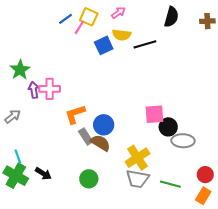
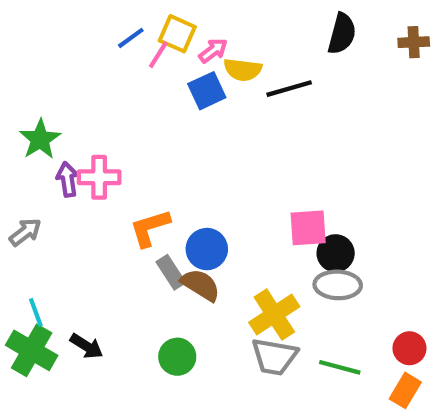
pink arrow: (118, 13) -> (213, 51), moved
gray ellipse: (183, 141) -> (338, 285), moved

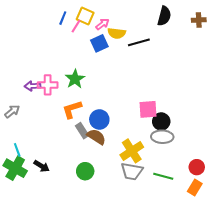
blue line: (131, 38) -> (63, 18), turned -32
green star: (40, 139) -> (75, 79), moved
purple arrow: (67, 179) -> (32, 86), turned -84

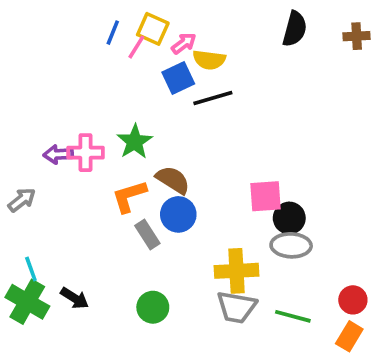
black line: (139, 42) -> (213, 98), moved
brown semicircle: (96, 137) -> (173, 180), moved
yellow cross: (132, 151) -> (236, 271), turned 30

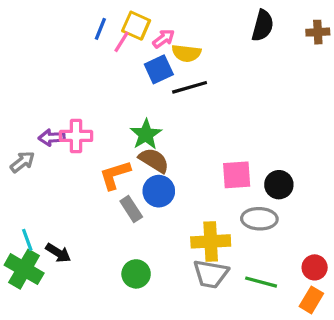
green star: (135, 142) -> (146, 134), moved
gray arrow: (22, 200) -> (22, 162), moved
black circle: (289, 218) -> (279, 185), moved
black arrow: (75, 298) -> (58, 253), moved

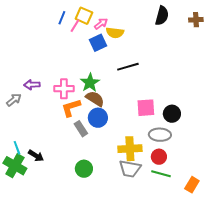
black line: (190, 87) -> (128, 67), moved
pink cross: (76, 136) -> (64, 89), moved
red circle: (315, 267) -> (159, 157), moved

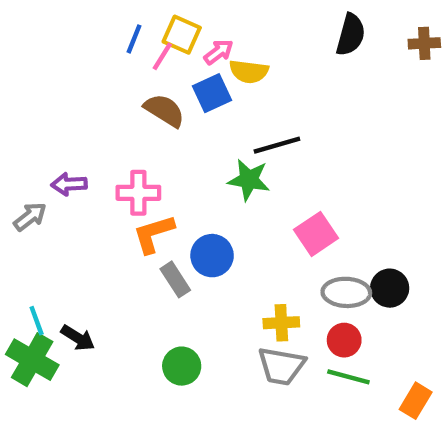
green star: (90, 83) -> (249, 180), moved, turned -30
brown semicircle: (95, 99) -> (164, 110), moved
pink square: (146, 108) -> (316, 234), turned -30
black circle: (172, 114) -> (390, 288), moved
yellow cross: (130, 149) -> (281, 323), size x0.7

